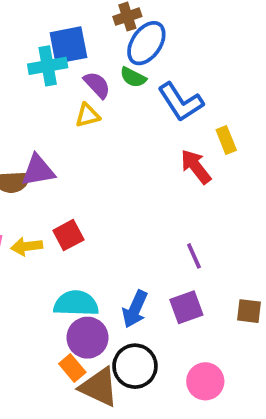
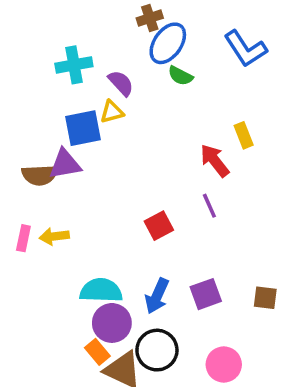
blue square: (68, 45) -> (83, 128), moved
green semicircle: (133, 77) -> (180, 76), moved
blue L-shape: (181, 102) -> (245, 49), moved
red square: (68, 235) -> (159, 226), moved
purple line: (194, 256) -> (209, 206), moved

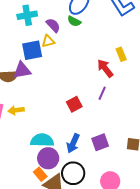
green semicircle: (180, 76) -> (74, 21), moved
purple line: (209, 206) -> (102, 93), turned 48

